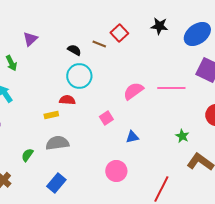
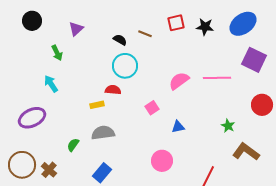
black star: (159, 26) -> (205, 27), moved
red square: (119, 33) -> (176, 23), moved, turned 30

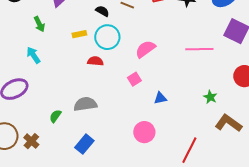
pink semicircle: (179, 81) -> (145, 49), moved
yellow rectangle: (97, 105) -> (79, 34), moved

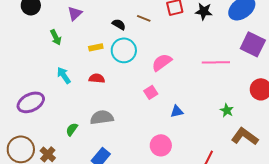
cyan arrow: (33, 55) -> (64, 75), moved
red semicircle: (95, 61) -> (97, 78), moved

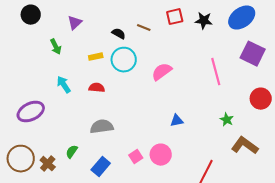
pink line: (216, 62) -> (216, 72), turned 76
pink square: (151, 92) -> (136, 157), moved
green semicircle: (72, 129) -> (72, 152), moved

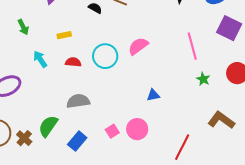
green arrow: (56, 47) -> (23, 27), moved
yellow rectangle: (96, 57) -> (64, 35), moved
cyan circle: (124, 60) -> (105, 56), moved
green star: (227, 120) -> (203, 79), moved
green semicircle: (72, 152) -> (48, 126), size x1.6

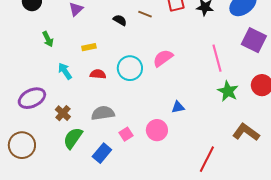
green star: (203, 79) -> (228, 91), size x1.5
pink circle: (137, 129) -> (157, 130), moved
pink square: (112, 131) -> (126, 134), moved
brown cross: (24, 138) -> (63, 113), moved

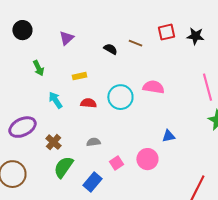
pink semicircle: (163, 58) -> (153, 87), turned 45
gray semicircle: (103, 113) -> (93, 142), size x0.6

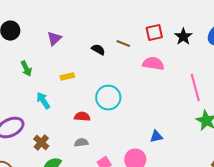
black star: (195, 36) -> (183, 37), turned 30
pink semicircle: (153, 87) -> (153, 64), moved
red semicircle: (88, 103) -> (82, 117), moved

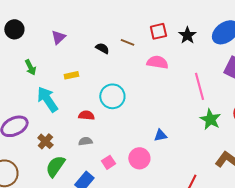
cyan arrow: (43, 101) -> (47, 99), size x1.5

